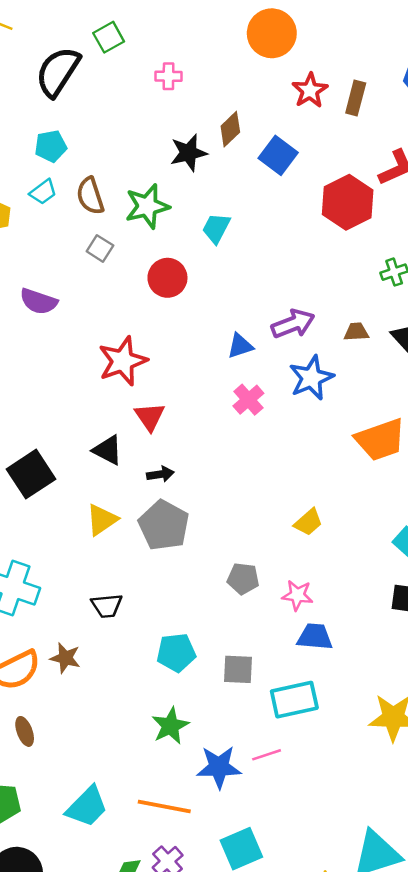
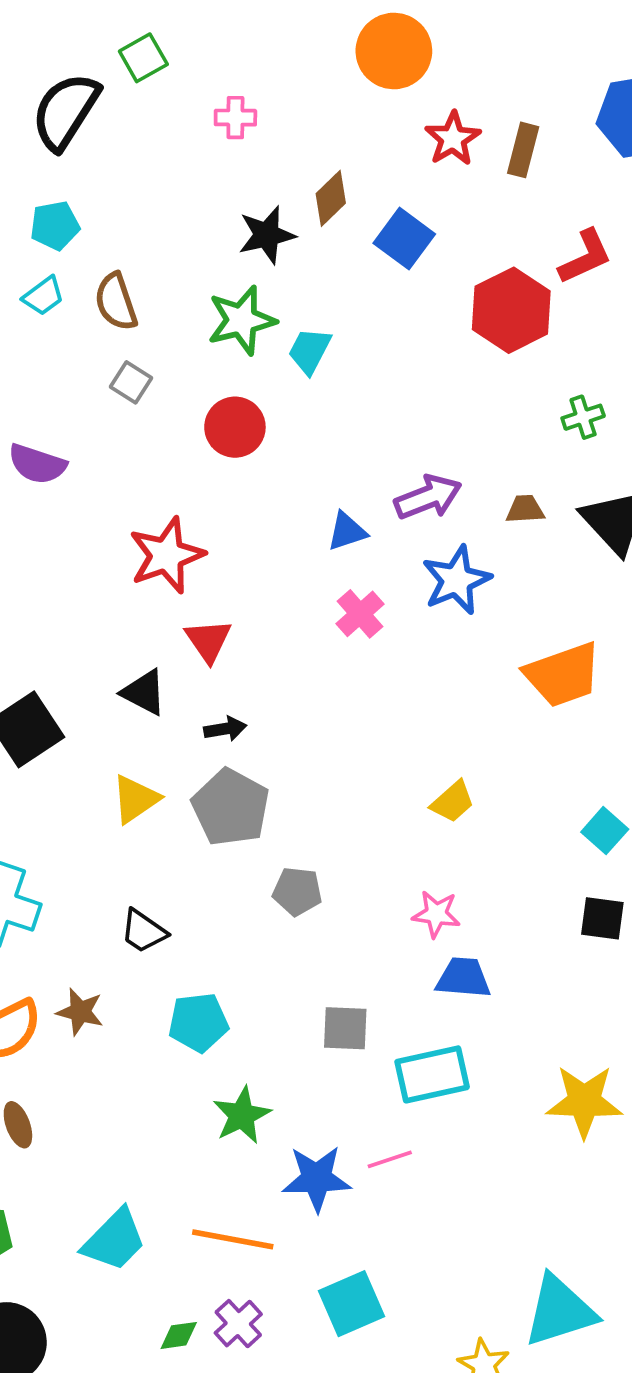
green star: (147, 206) -> (242, 320), moved
gray pentagon: (243, 579) -> (297, 891), moved
black trapezoid: (107, 606) -> (143, 931), turned 40
cyan pentagon: (176, 653) -> (198, 1022), moved

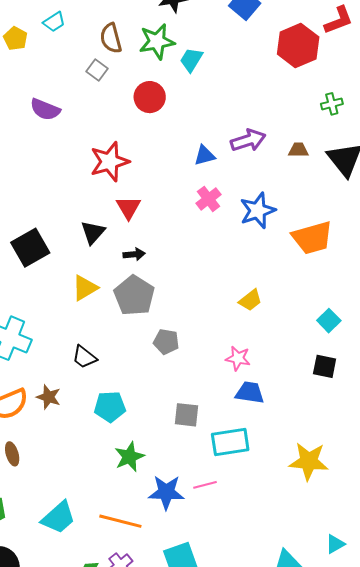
brown semicircle: (116, 302) -> (111, 38), moved
blue star: (456, 580) -> (258, 211), moved
black triangle: (144, 692) -> (93, 232), turned 40

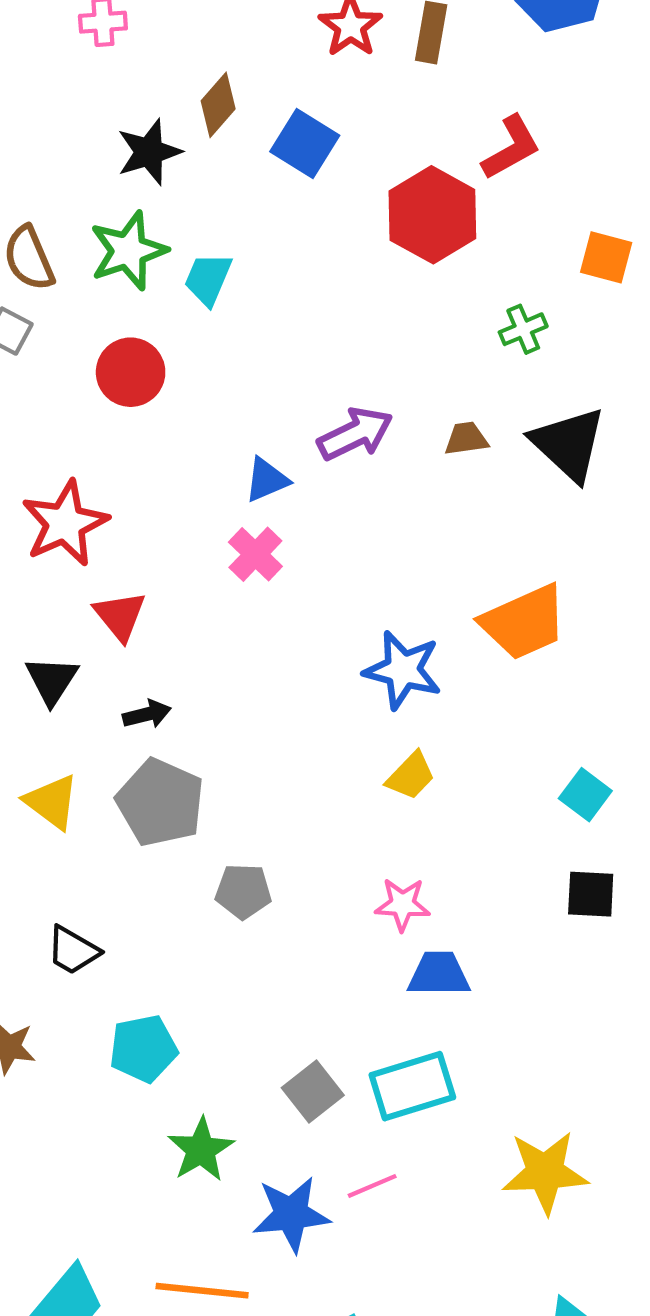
pink cross: (209, 199) -> (255, 554), moved
blue star: (258, 211) -> (403, 670), moved, turned -30
yellow triangle: (85, 288) -> (52, 802), turned -44
gray square: (186, 415) -> (313, 1092), moved, turned -36
yellow star: (309, 461) -> (545, 1172), moved

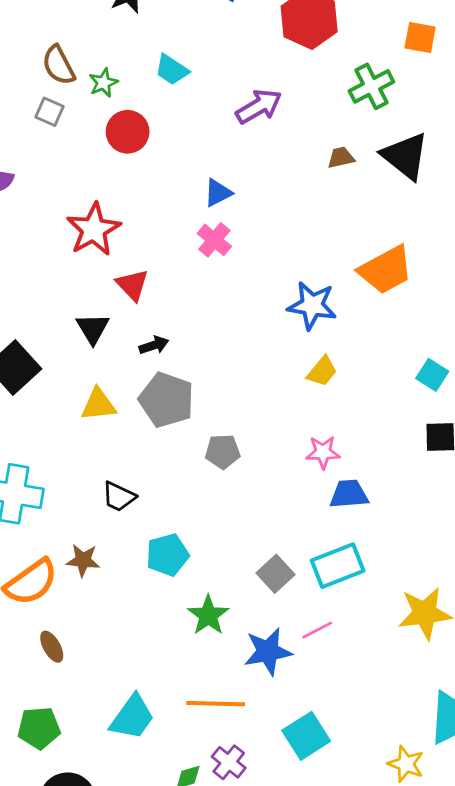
green star: (128, 251) -> (103, 83), moved, size x0.6
cyan trapezoid: (208, 279) -> (172, 70), turned -75
green cross: (523, 329) -> (371, 86), size x1.5
purple arrow: (355, 434) -> (259, 106), moved
yellow triangle: (52, 802) -> (99, 405), turned -39

